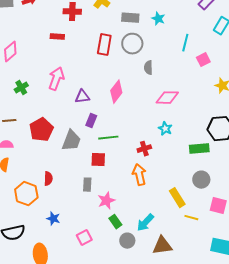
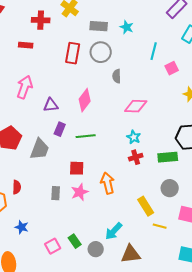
green line: (108, 138) -> (86, 136), moved
red cross: (144, 149) -> (136, 157), moved
red square: (98, 160) -> (77, 168), moved
pink star: (106, 201) -> (80, 192), moved
green rectangle: (115, 222) -> (75, 241), moved

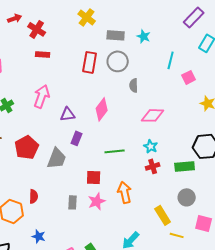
red cross: (41, 20) -> (37, 29), moved, turned 30
green line: (86, 136) -> (115, 151), moved

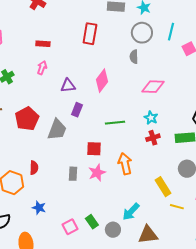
red rectangle: (43, 54) -> (43, 44), moved
gray circle: (118, 61) -> (142, 33), moved
pink arrow: (42, 96) -> (42, 68), size x0.6

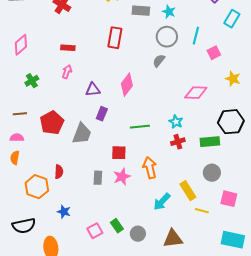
gray semicircle: (134, 57) -> (159, 61), turned 40
pink diamond: (153, 87) -> (196, 93), moved
cyan arrow: (131, 212) -> (162, 202), moved

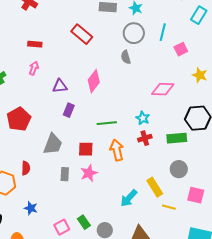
red rectangle: (115, 38) -> (82, 34), turned -60
gray semicircle: (159, 61) -> (126, 57), turned -56
gray trapezoid: (82, 134) -> (53, 144), moved
orange arrow: (150, 168) -> (117, 150), moved

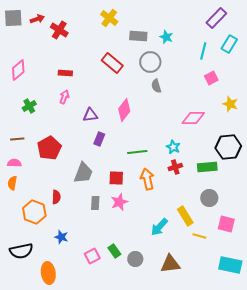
cyan line: (163, 32) -> (203, 51), moved
gray circle: (134, 33) -> (150, 62), moved

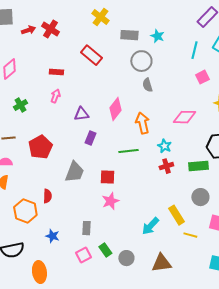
red arrow: (37, 19) -> (28, 30), moved
red rectangle: (112, 63) -> (91, 55), moved
orange arrow: (147, 179) -> (142, 123), moved
gray rectangle: (95, 203) -> (86, 228), moved

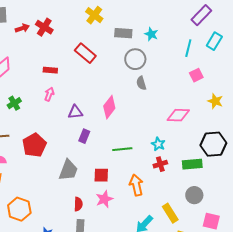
orange arrow: (142, 123) -> (136, 185), moved
red semicircle: (47, 196) -> (78, 204), moved

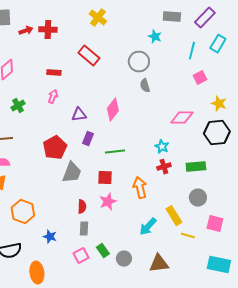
red cross: (44, 27) -> (48, 30), turned -30
gray rectangle: (123, 33) -> (172, 17), moved
black hexagon: (213, 144) -> (217, 133), moved
red pentagon: (34, 145) -> (55, 148), moved
green line: (122, 149) -> (115, 152), moved

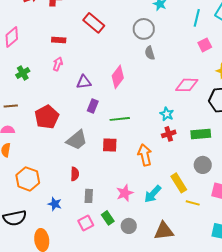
red pentagon: (55, 148) -> (47, 117), moved
gray trapezoid: (72, 173) -> (77, 140), turned 30
pink star: (108, 202) -> (125, 193), moved
red semicircle: (82, 207) -> (75, 174), moved

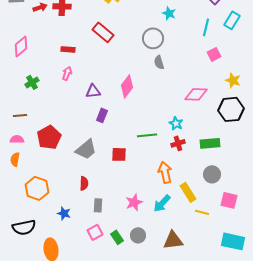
red pentagon: (47, 117) -> (49, 137), moved
green line: (120, 119) -> (147, 135), moved
orange arrow: (145, 155) -> (165, 172), moved
green rectangle: (108, 218) -> (117, 237), moved

